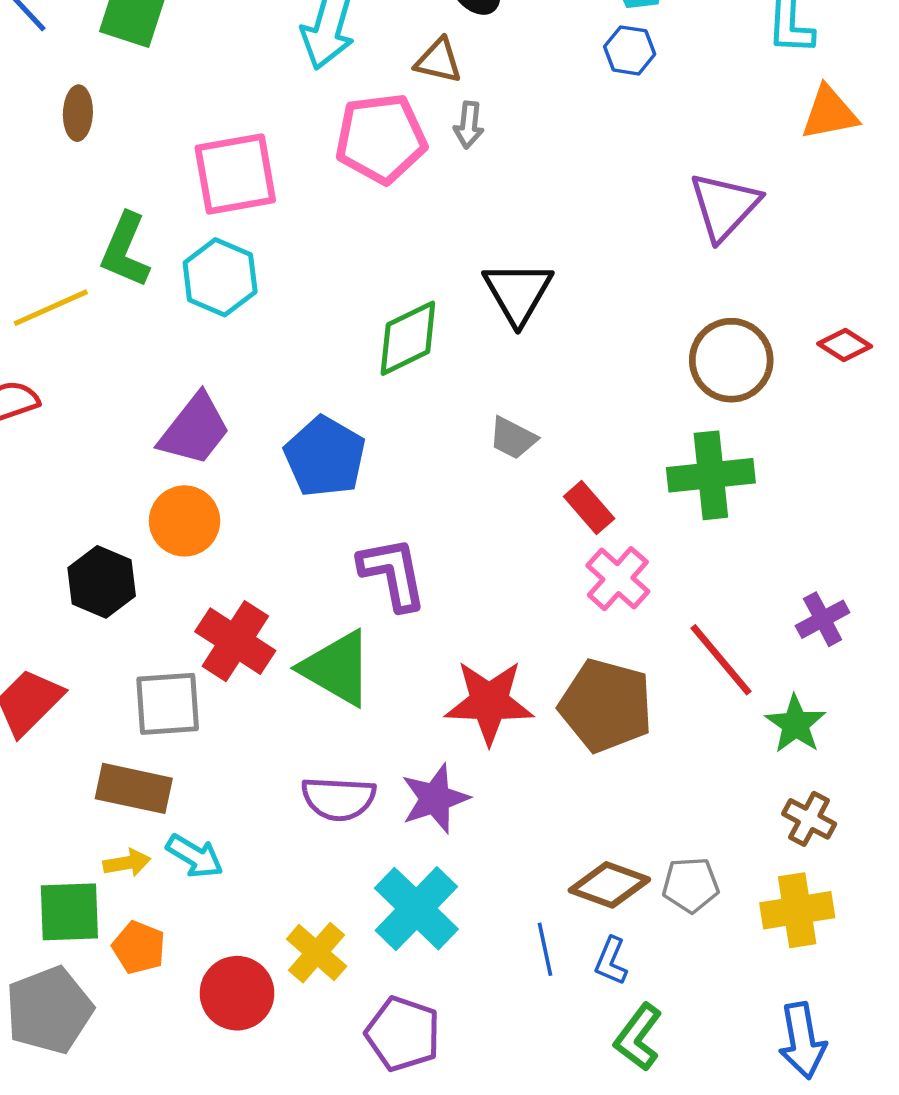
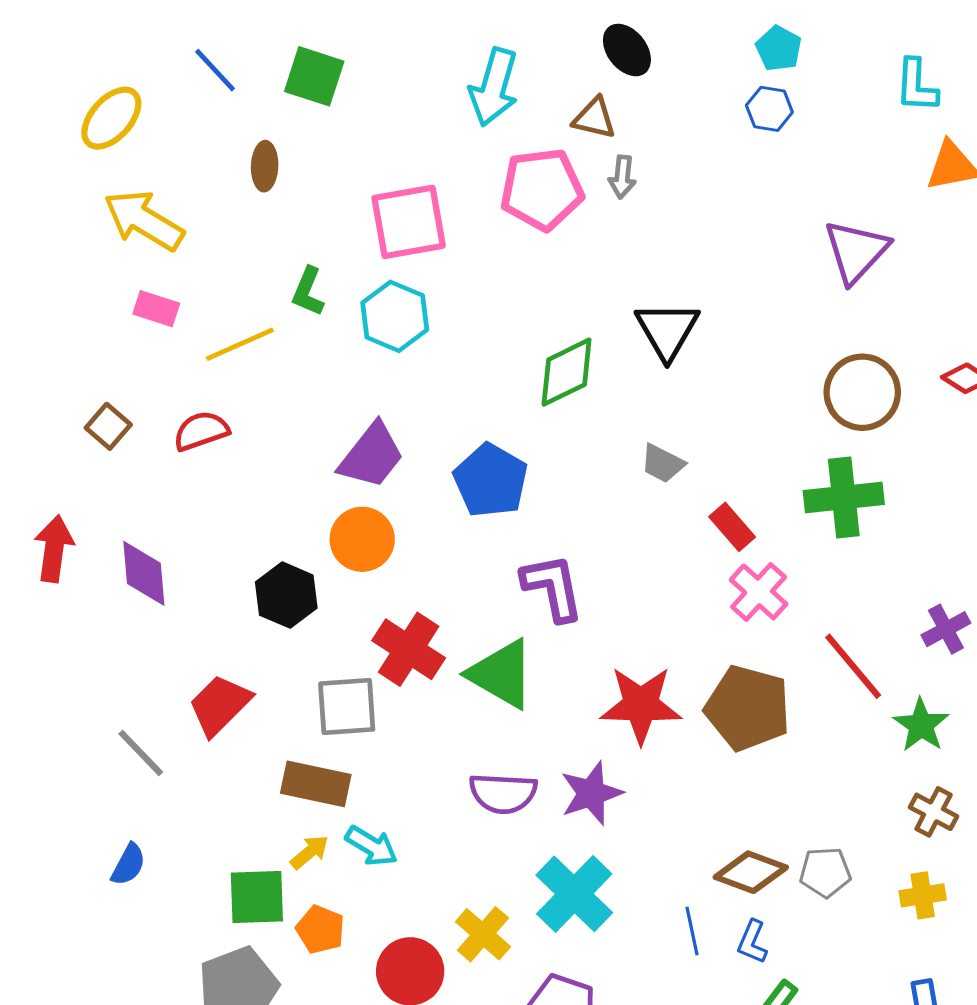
green L-shape: (125, 250) -> (308, 292), size x0.7
yellow arrow: (127, 863) -> (310, 852), turned -30
yellow cross: (797, 910) -> (923, 895), size x0.7

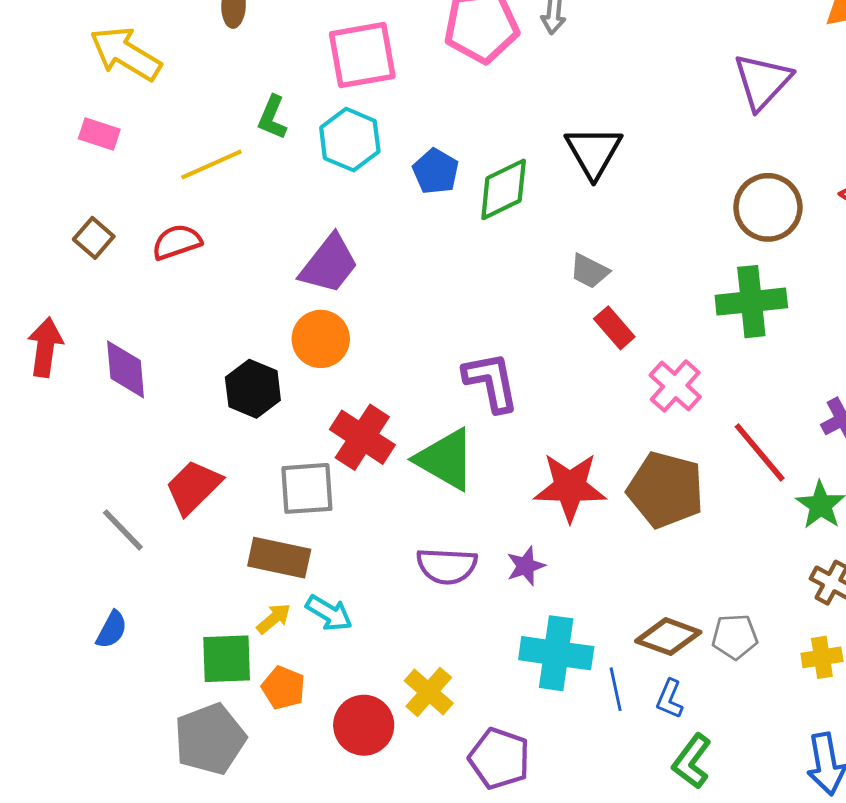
pink rectangle: (156, 309) -> (99, 134), moved
blue pentagon: (491, 480) -> (436, 171), moved, size x0.7
red rectangle: (732, 527) -> (614, 328), moved
purple star: (591, 793) -> (526, 566), size x0.7
cyan cross: (574, 894) -> (556, 653), moved, turned -36

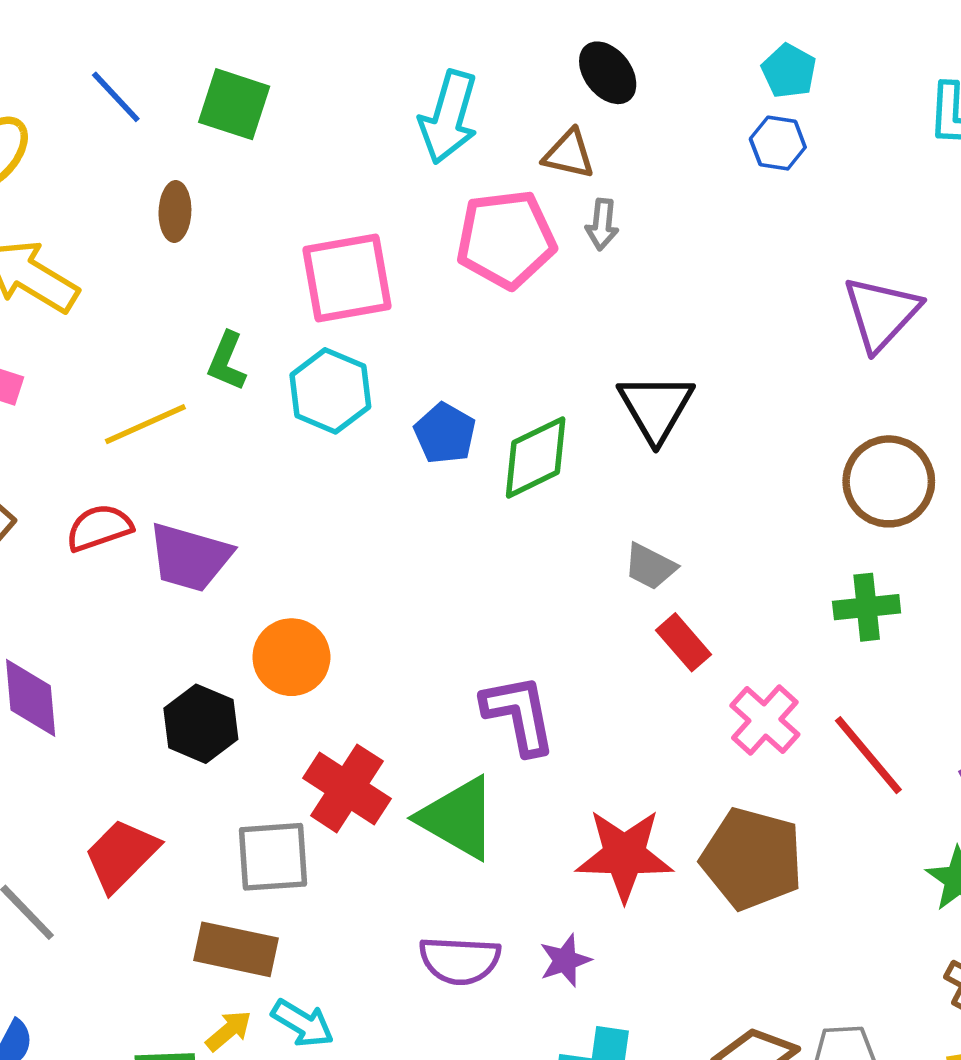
purple trapezoid: (329, 264) -> (190, 557), moved, turned 68
green cross: (751, 302) -> (867, 607), size x0.7
red line: (760, 452) -> (868, 755), moved

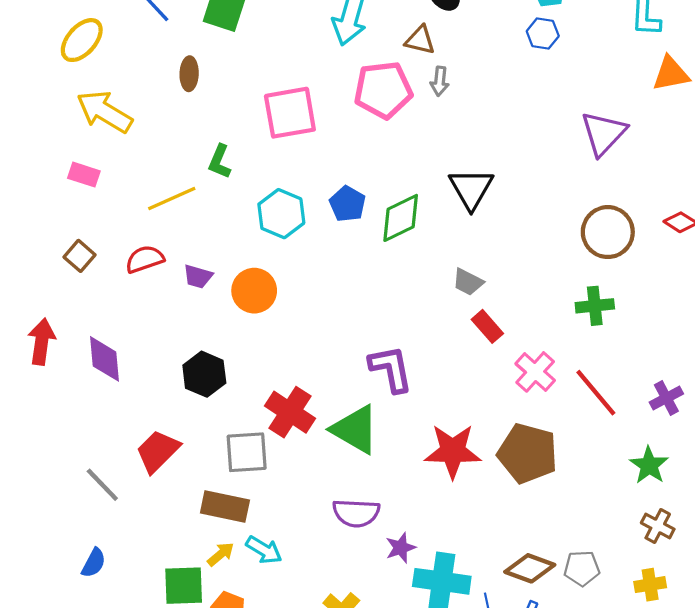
cyan hexagon: (330, 391) -> (281, 214), moved
purple trapezoid: (190, 557) -> (198, 277), size x0.6
orange circle: (291, 657) -> (254, 291), moved
purple star: (565, 960) -> (401, 548), moved

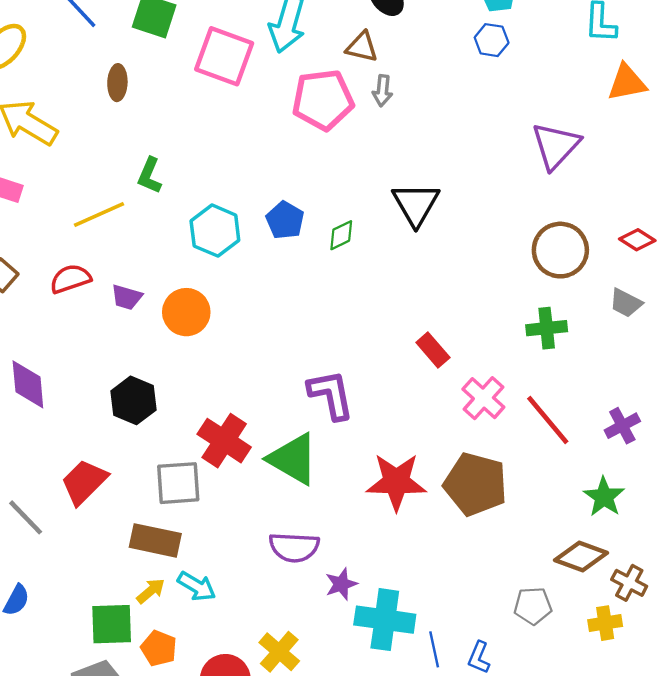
pink square: (290, 113) -> (224, 56), moved, turned 30
green diamond: (401, 218) -> (341, 235), size x0.6
gray trapezoid: (468, 282) -> (626, 303), moved
brown cross: (658, 526) -> (629, 583), moved
brown diamond: (530, 568) -> (581, 556), moved

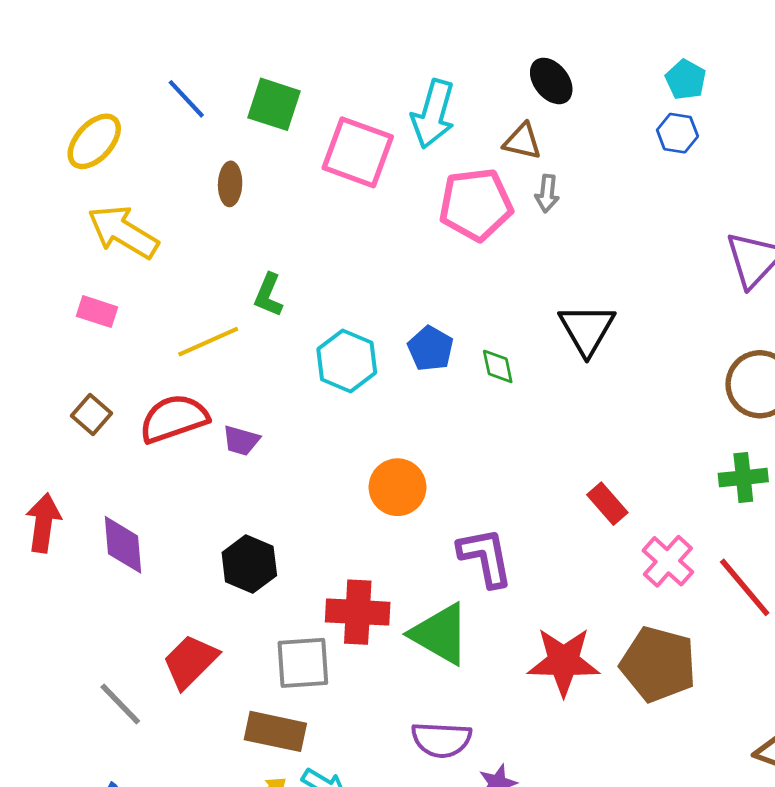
green diamond: (341, 235) -> (498, 366), turned -76
red semicircle: (70, 279) -> (174, 419), size x1.4
orange circle: (186, 312) -> (398, 487), moved
red cross: (224, 441) -> (358, 612), turned -30

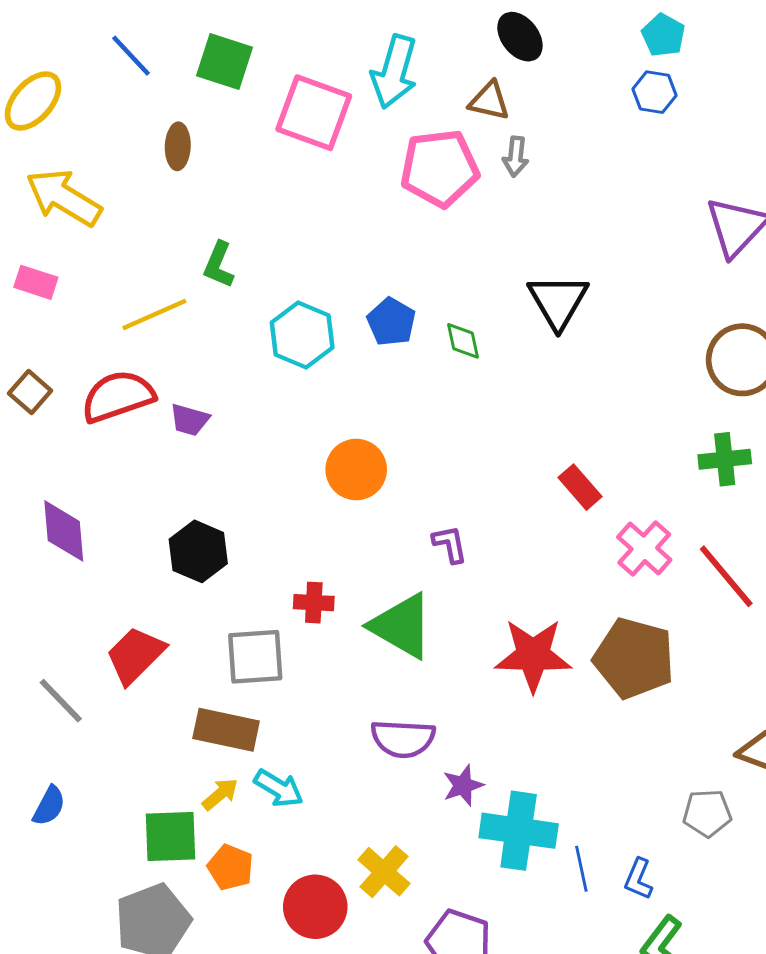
purple L-shape: (485, 557) -> (450, 544), size x0.6
red cross: (358, 612) -> (314, 603), size x0.6

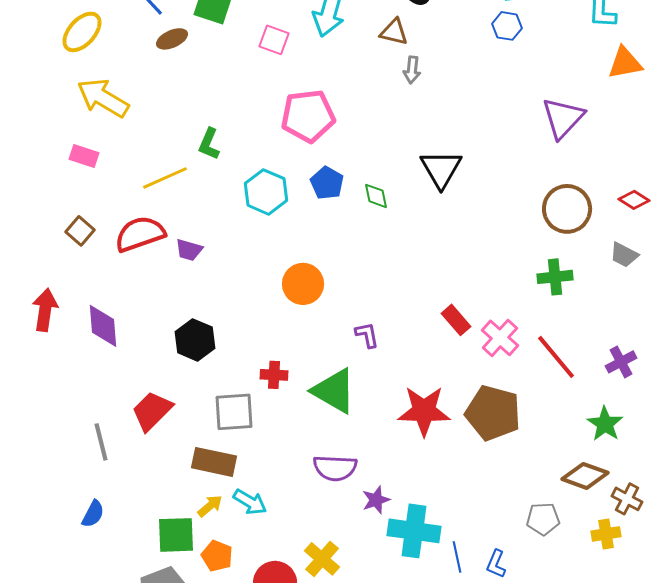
pink square: (314, 113) -> (274, 40), size x0.6
brown ellipse: (178, 146) -> (172, 39), moved, turned 64
pink pentagon: (440, 168) -> (308, 116), moved
red rectangle: (580, 487) -> (456, 320), moved
gray line: (61, 701) -> (101, 442), turned 30

